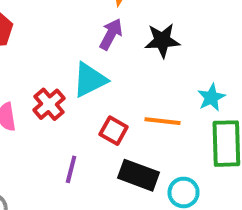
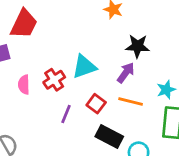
purple arrow: (111, 34) -> (126, 73), moved
purple line: (71, 169) -> (66, 114), moved

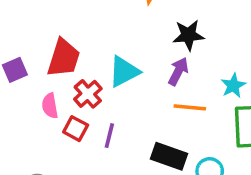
red trapezoid: (24, 24) -> (64, 58), moved
red square: (96, 104) -> (76, 129), moved

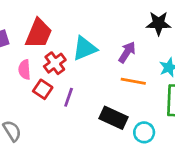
black star: (188, 35) -> (159, 23), moved

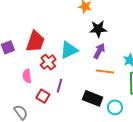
black star: (159, 23) -> (98, 29), moved
pink semicircle: (24, 70) -> (27, 76), moved
red square: (43, 89) -> (43, 96), moved

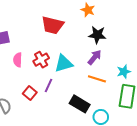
red trapezoid: (35, 42) -> (53, 25), moved, turned 75
cyan triangle: (69, 50) -> (64, 63), moved
pink semicircle: (27, 76) -> (18, 60), moved

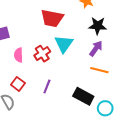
cyan triangle: (64, 63) -> (64, 44), moved, turned -36
purple line: (49, 86) -> (47, 87), moved
red square: (30, 93) -> (18, 84), moved

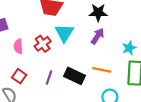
orange line: (99, 70) -> (102, 70), moved
black rectangle: (83, 96) -> (74, 76), moved

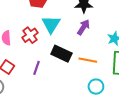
black rectangle: (74, 76) -> (61, 54), moved

